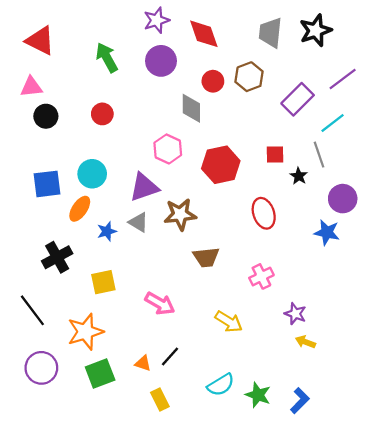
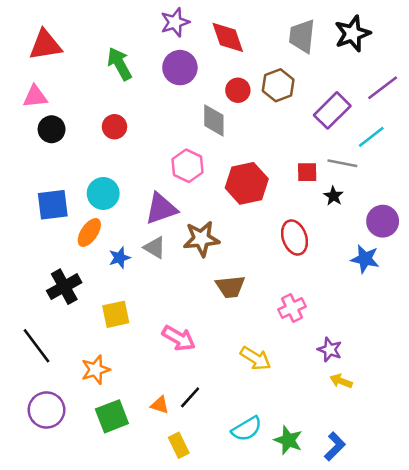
red triangle: (40, 41) -> (45, 45), turned -36
gray line: (319, 155) -> (342, 163), moved, turned -60
orange star: (85, 332) -> (96, 370), size x0.7

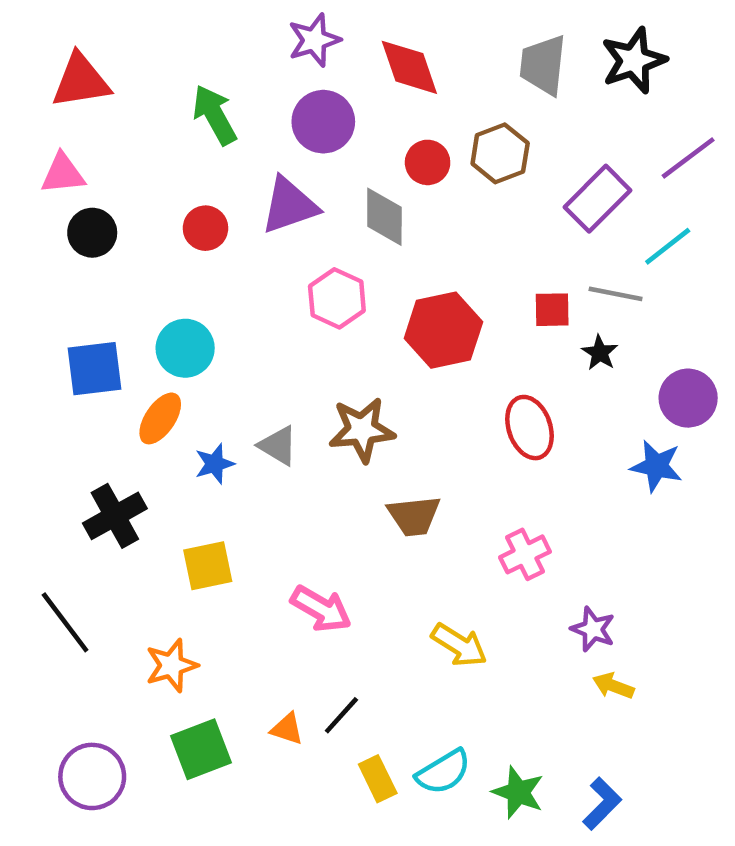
purple triangle: (161, 209) -> (289, 205), moved
purple circle: (47, 410) -> (92, 776), moved
yellow rectangle: (179, 445) -> (378, 779), moved

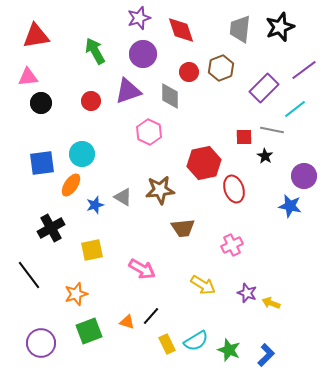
red hexagon: (443, 330) -> (204, 163), moved
purple star: (593, 629) -> (247, 293), moved

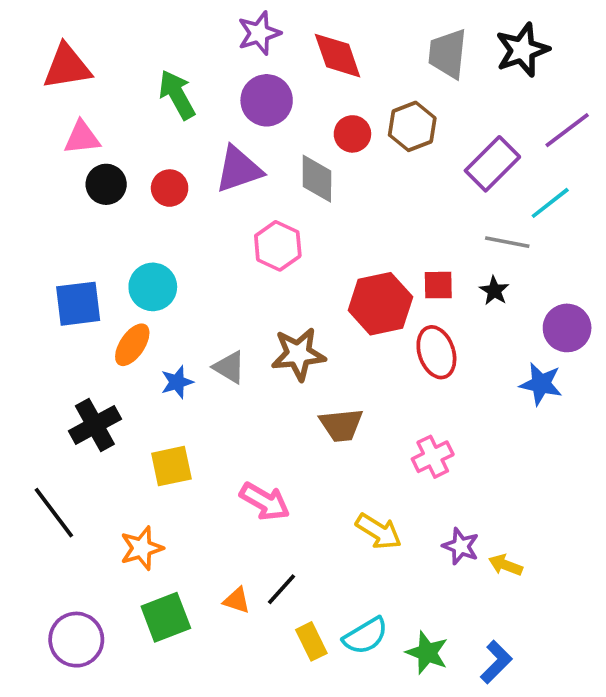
pink triangle: (28, 77) -> (82, 138), moved
black circle: (41, 103) -> (106, 184), moved
red square: (244, 137) -> (438, 285), moved

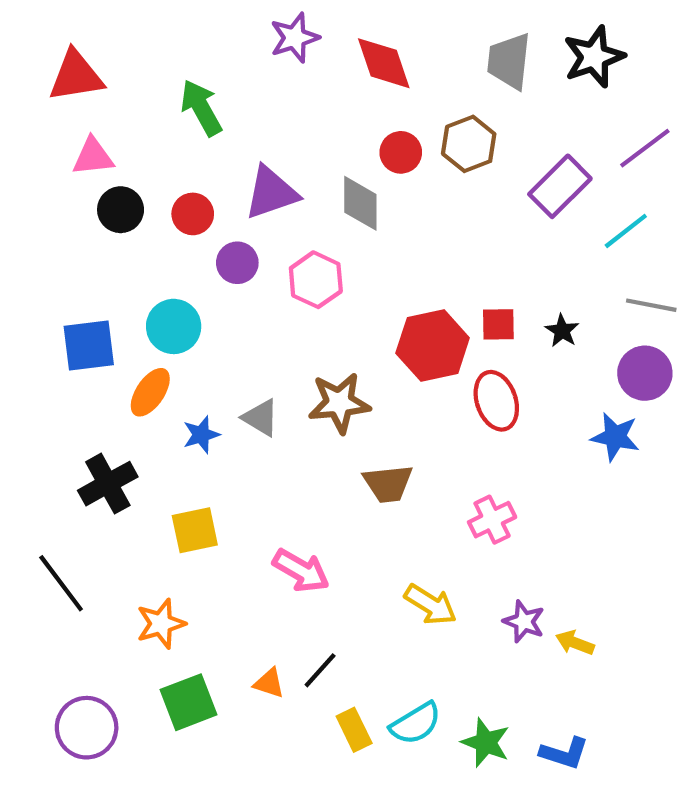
purple circle: (267, 100) -> (237, 263), moved, size x0.7
gray line: (507, 242) -> (651, 305), moved
blue L-shape: (496, 662) -> (564, 753), turned 63

